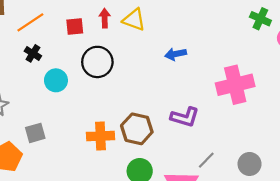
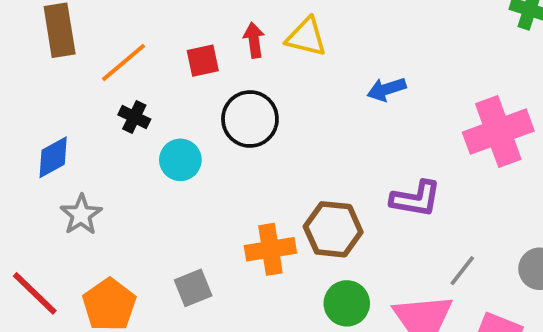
gray square: (35, 133) -> (193, 288), moved

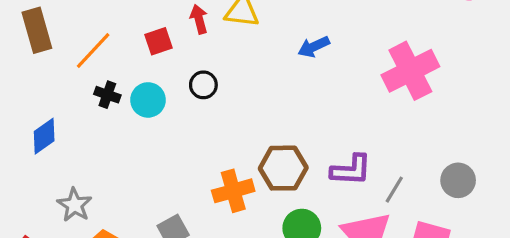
black circle: (250, 119) -> (203, 85), size x0.6
cyan circle: (180, 160) -> (148, 100), moved
purple L-shape: (416, 199) -> (351, 170), moved
gray star: (81, 215) -> (75, 205), moved

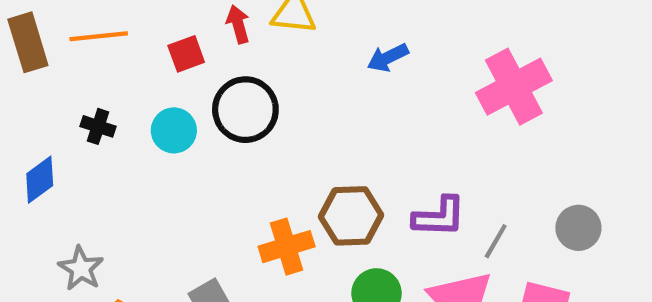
orange line: (93, 51) -> (99, 36), moved, turned 42
black circle: (203, 85) -> (245, 110), size x1.8
black cross: (107, 95) -> (98, 126), moved

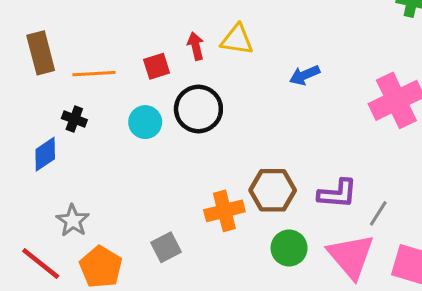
orange line: (99, 36) -> (94, 74), moved
black cross: (98, 126) -> (74, 119), moved

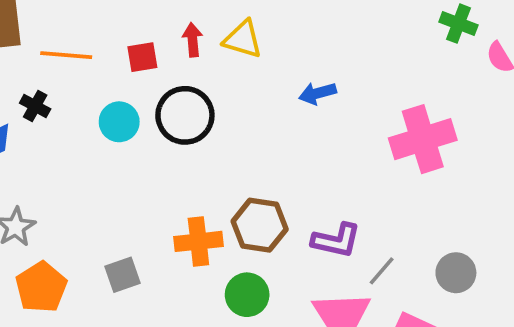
green circle: (289, 248) -> (247, 295), moved

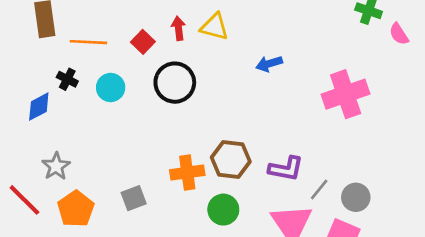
red square: (142, 57) -> (143, 42), turned -35
cyan circle: (119, 122) -> (111, 87), moved
gray circle: (456, 273) -> (356, 197), moved

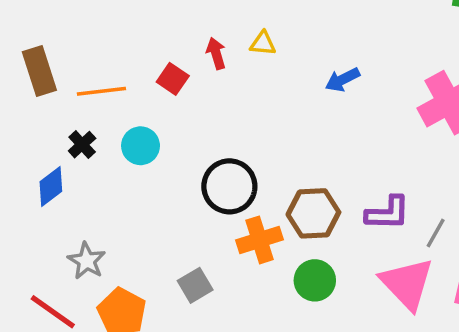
yellow triangle: (214, 27) -> (263, 43), size x0.7
black cross: (67, 79) -> (82, 145), turned 30
black circle: (175, 83) -> (229, 186), moved

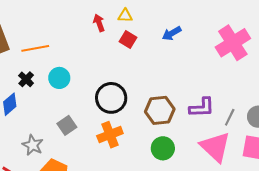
red square: (173, 79) -> (128, 39), moved
orange cross: (260, 240) -> (110, 135), moved
gray square: (195, 285) -> (67, 125), moved

